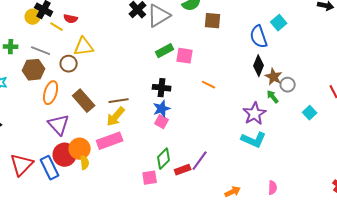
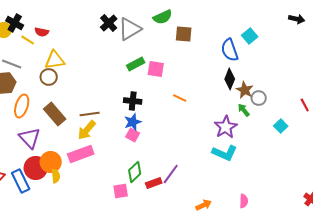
brown circle: (69, 64) -> (49, 77), moved

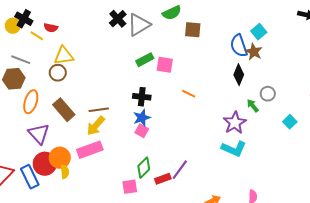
brown star: (245, 90) -> (254, 52), moved

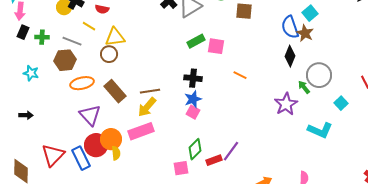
yellow line: (37, 36) -> (89, 26), moved
gray circle: (268, 94) -> (319, 75), size x1.6
orange ellipse: (31, 102) -> (82, 83), turned 60
cyan L-shape: (234, 149) -> (320, 130), moved

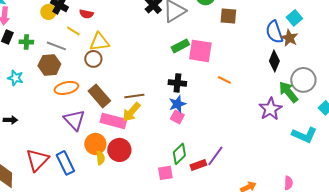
pink square: (216, 46) -> (200, 51), size x1.4
green arrow: (304, 87) -> (288, 92), size x1.6
pink rectangle: (141, 131) -> (113, 121), moved, turned 35
red circle: (96, 145) -> (119, 150), moved

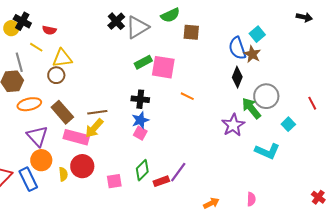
gray line: (56, 46) -> (19, 62), turned 54
orange circle: (95, 144) -> (41, 160), moved
pink square: (165, 173) -> (114, 181), moved

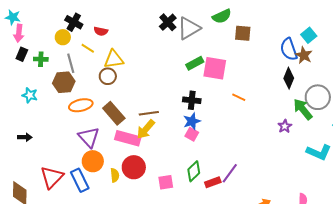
yellow circle: (11, 28) -> (63, 37), moved
purple star: (233, 125) -> (285, 126), size x0.6

